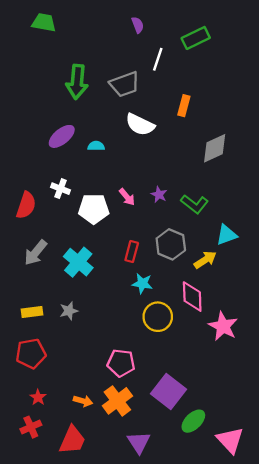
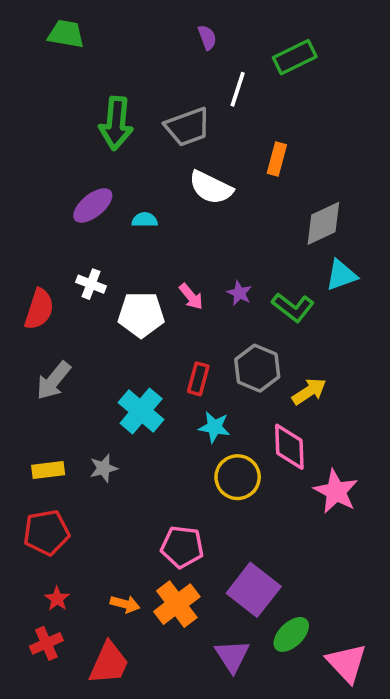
cyan triangle: (227, 235) -> (341, 275), moved
cyan cross: (78, 262) -> (141, 411), moved
purple triangle: (139, 442) -> (232, 656), moved

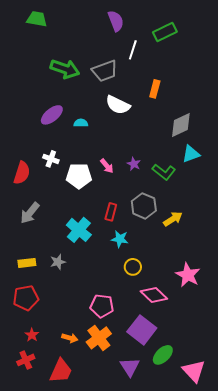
purple semicircle: (207, 37) -> (116, 21), size x1.5
green arrow: (116, 123) -> (65, 69), turned -76
pink diamond: (289, 447) -> (154, 295), moved, turned -44
yellow circle: (238, 477) -> (133, 267), size x0.7

